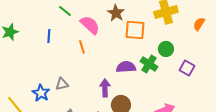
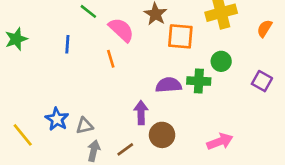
green cross: (149, 64) -> (199, 81), turned -30
purple square: (187, 68) -> (262, 81), moved
gray triangle: (62, 84) -> (84, 126), moved

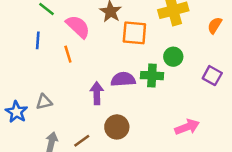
blue line: (67, 44) -> (38, 40), moved
purple arrow: (141, 113) -> (97, 93), moved
gray triangle: (84, 126) -> (44, 102), moved
pink arrow: (220, 141) -> (187, 127), moved

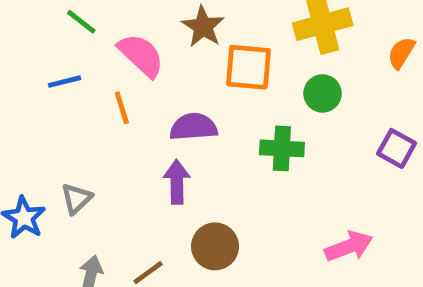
blue line: (38, 40) -> (65, 82), turned 72
green circle: (173, 57) -> (323, 93), moved
purple semicircle: (123, 79) -> (194, 127), moved
gray triangle: (44, 102) -> (76, 199), turned -30

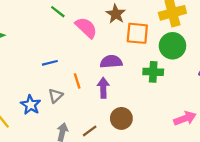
blue line: (65, 82) -> (50, 63), moved
green circle: (323, 93) -> (172, 46), size x1.5
orange line: (122, 108) -> (77, 81), moved

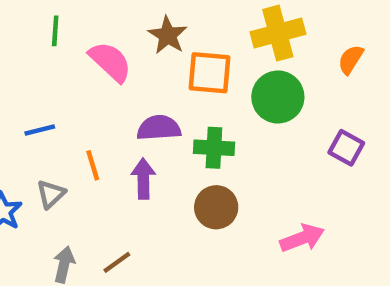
green line: (58, 12) -> (55, 31), turned 56
green cross: (153, 72) -> (214, 148), moved
brown circle: (121, 118) -> (216, 207), moved

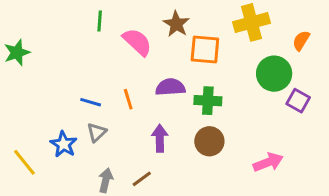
green circle: (278, 97) -> (274, 74), moved
blue line: (40, 130) -> (91, 102), moved, turned 30
orange line: (93, 165) -> (128, 99), moved
purple arrow: (143, 179) -> (160, 138), moved

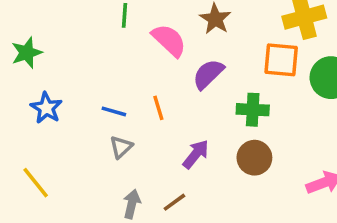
orange square: (205, 50) -> (281, 60), moved
purple semicircle: (170, 87) -> (208, 74), moved, turned -40
purple arrow: (160, 138) -> (196, 154), turned 40
blue star: (64, 144) -> (46, 108), moved

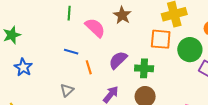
purple semicircle: (208, 74) -> (118, 60), moved
blue line: (114, 111) -> (71, 52), moved

